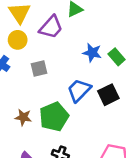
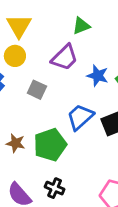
purple trapezoid: (51, 27) -> (65, 58), moved
gray square: (39, 69) -> (37, 90), turned 35

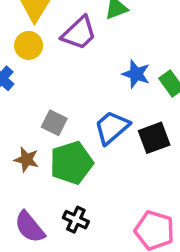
purple trapezoid: (65, 58) -> (79, 33), moved
gray square: (37, 90) -> (54, 123), moved

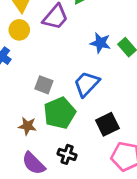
black square: (154, 138) -> (107, 124), moved
brown star: (26, 160) -> (27, 126), moved

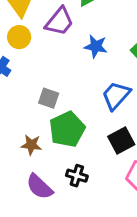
blue star: (100, 43) -> (96, 46), moved
blue trapezoid: (87, 84) -> (116, 96), moved

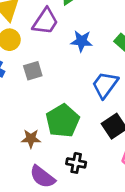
gray square: (49, 98) -> (33, 71), moved, turned -30

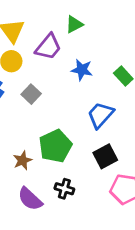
gray square: (33, 71) -> (31, 94), turned -36
brown star: (31, 139) -> (23, 160), turned -30

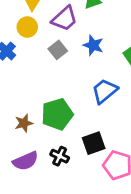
gray square: (31, 94) -> (58, 50), moved
black square: (105, 156) -> (94, 143), moved
purple semicircle: (30, 199) -> (25, 161), turned -75

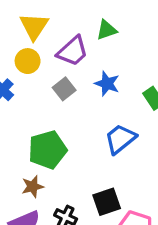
green pentagon: (57, 114) -> (47, 150), moved
brown star: (24, 123) -> (33, 187), moved

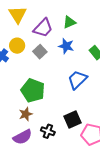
green triangle: (106, 30) -> (69, 22), moved
yellow circle: (28, 61) -> (17, 46), moved
green pentagon: (47, 150) -> (33, 90), turned -30

